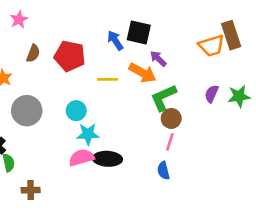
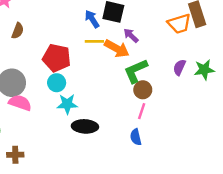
red pentagon: (70, 56) -> (57, 58), moved
yellow line: (107, 79) -> (94, 41), moved
pink semicircle: (81, 158) -> (20, 103), moved, turned 35

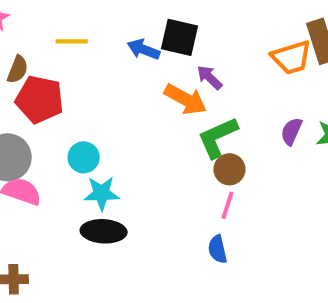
blue arrow: (92, 19) -> (144, 49), turned -36
yellow line: (94, 41) -> (72, 41), moved
red pentagon: (57, 58) -> (40, 99), moved
black ellipse: (85, 126) -> (104, 231), moved

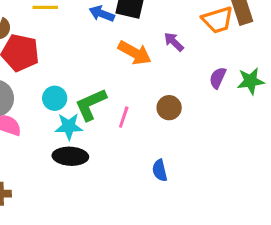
purple arrow: (209, 77) -> (174, 42), moved
green L-shape: (217, 137) -> (91, 105), moved
pink line: (227, 205) -> (124, 117), moved

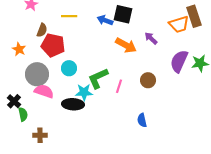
purple semicircle: (218, 78) -> (179, 61), size x1.6
cyan circle: (55, 98) -> (69, 68), moved
black ellipse: (70, 156) -> (73, 104), moved

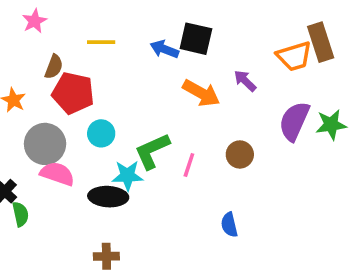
brown cross: (40, 135) -> (106, 256), moved

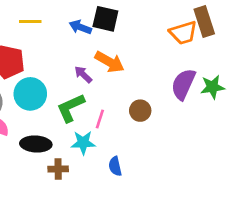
purple arrow: (245, 81) -> (83, 74), moved
cyan circle: (101, 133) -> (30, 94), size x1.5
cyan star: (128, 176) -> (83, 143), moved
blue semicircle: (229, 225) -> (115, 166), moved
brown cross: (106, 256) -> (58, 169), moved

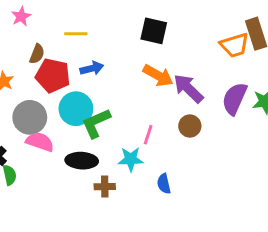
blue arrow: (80, 27) -> (92, 68), moved, turned 145
purple arrow: (83, 74) -> (188, 89), moved, size x1.6
green L-shape: (71, 108) -> (96, 123), moved

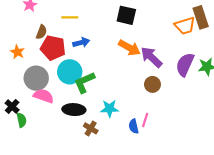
pink line: (148, 135) -> (145, 120), moved
brown cross: (105, 187) -> (91, 128), turned 32

